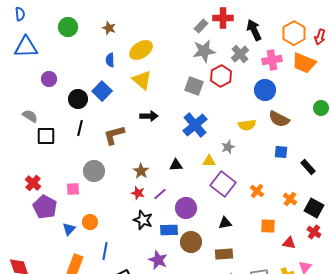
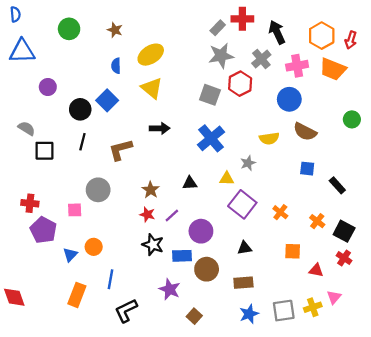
red cross: (33, 183) -> (30, 203), turned -35

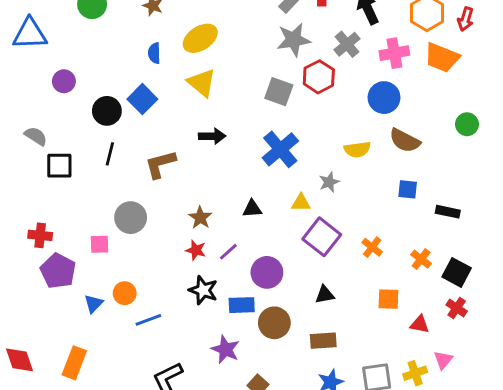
black rectangle: (337, 185) -> (448, 212), turned -36
blue line: (110, 279) -> (148, 320), moved, turned 60
orange rectangle: (77, 295) -> (74, 363), moved

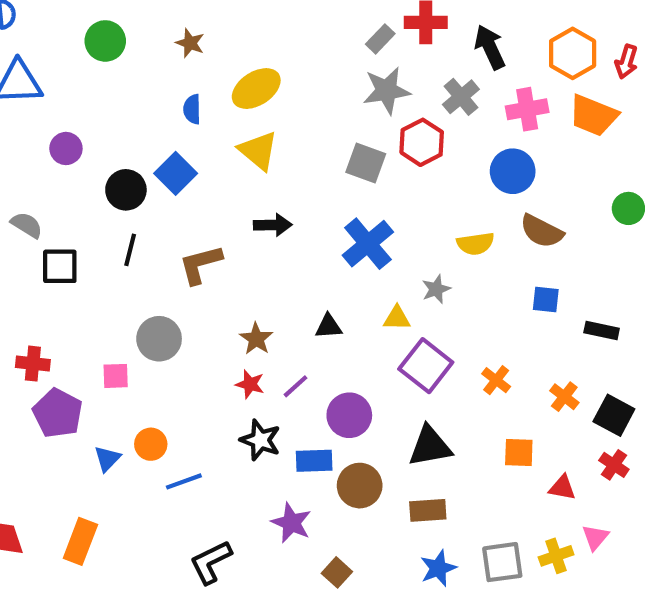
black triangle: (325, 295) -> (430, 446), size x1.6

